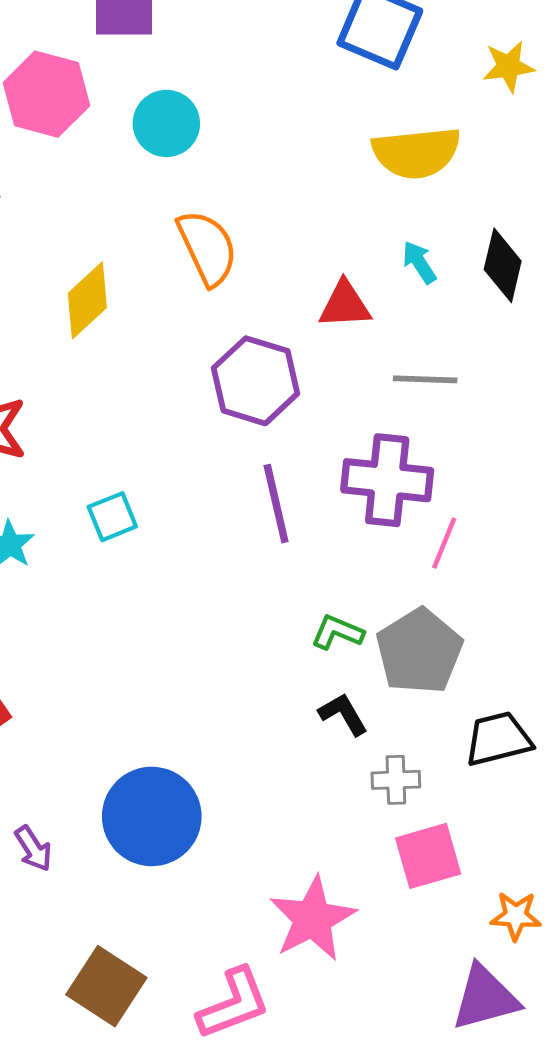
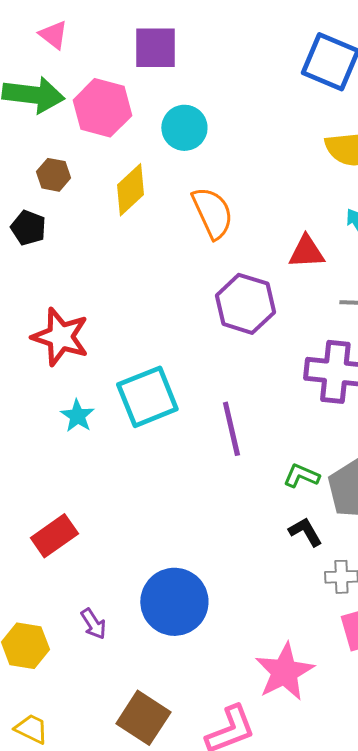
yellow diamond: (87, 300) -> (130, 190), moved
purple line: (276, 504) -> (231, 429), moved
cyan square: (112, 517) -> (147, 397), size x1.8

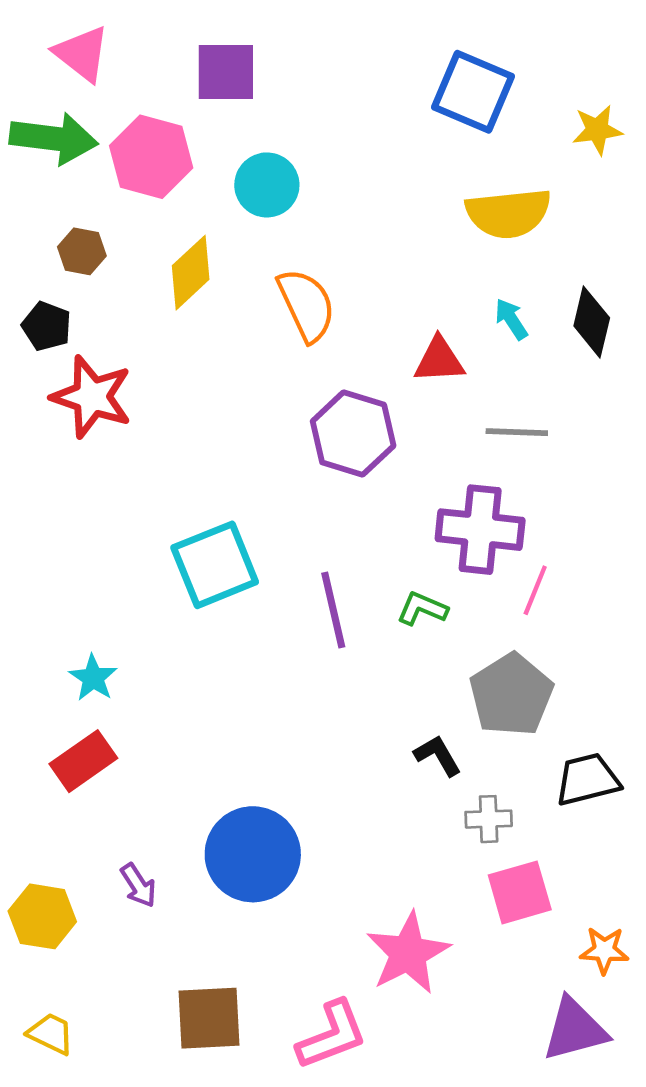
pink triangle: (53, 35) -> (82, 54), size x1.4
red star: (60, 337) -> (92, 397), moved
cyan star: (77, 416) -> (93, 678), moved
green L-shape: (301, 476) -> (422, 609), moved
brown square: (143, 718) -> (209, 1018), turned -36

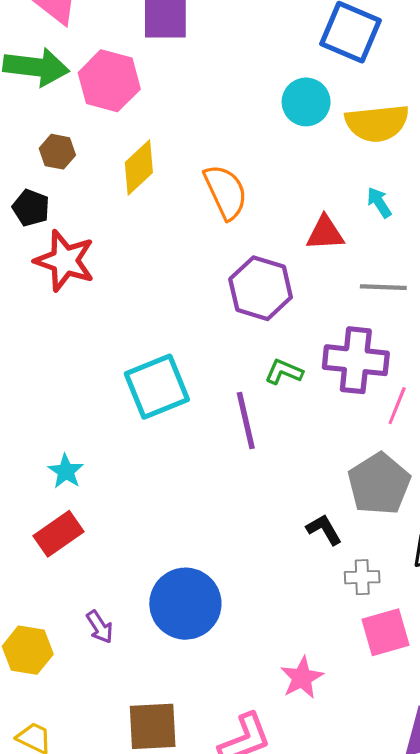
cyan circle: (267, 185) -> (306, 102), moved
green L-shape: (422, 609) -> (284, 372), moved
pink star: (408, 953) -> (302, 678), size x0.7

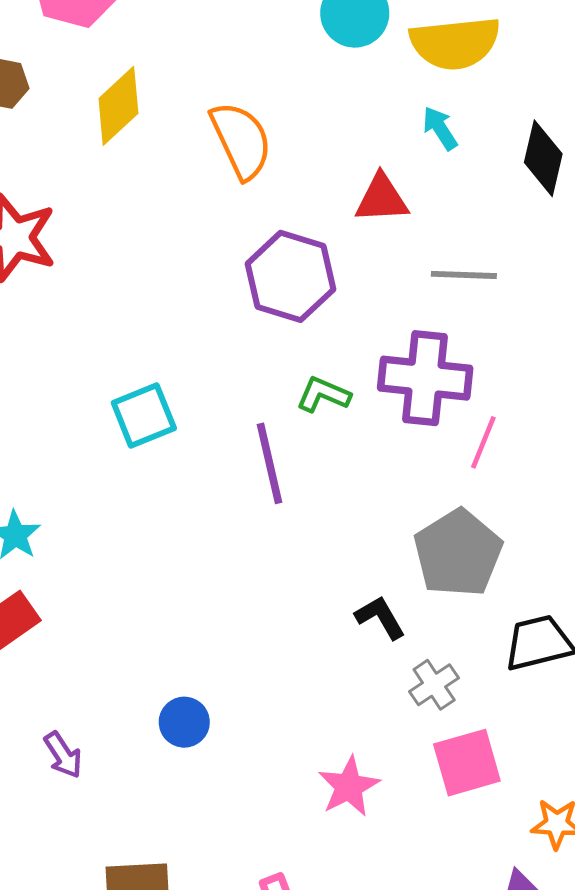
cyan arrow: (379, 202) -> (440, 128), moved
cyan square: (157, 387) -> (144, 416), size x0.7
gray cross: (362, 577) -> (434, 685), turned -32
blue circle: (185, 604) -> (184, 722), size x0.5
pink star: (302, 678) -> (349, 786), moved

